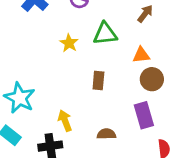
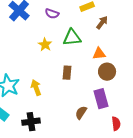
yellow arrow: (65, 121) -> (36, 88), moved
brown semicircle: (106, 134) -> (81, 113), moved, turned -56

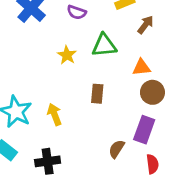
purple rectangle: (101, 99) -> (144, 130), turned 36
red semicircle: (116, 124) -> (152, 164), moved

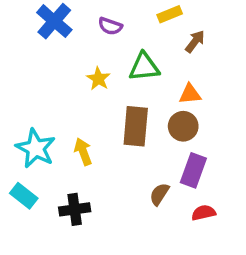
brown circle: (152, 92) -> (183, 126), moved
brown rectangle: (97, 94) -> (136, 126), size x1.6
red semicircle: (152, 164) -> (204, 213), turned -96

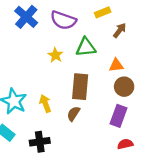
purple semicircle: (110, 26) -> (63, 20), size x1.6
brown circle: (183, 126) -> (124, 87), moved
brown semicircle: (159, 194) -> (73, 114), moved

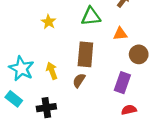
yellow star: (55, 55) -> (49, 22), moved
brown circle: (124, 87) -> (139, 54), moved

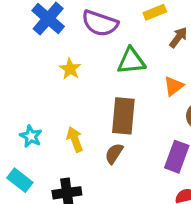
orange triangle: (120, 34) -> (174, 86), turned -32
cyan star: (21, 69) -> (31, 136), size x0.6

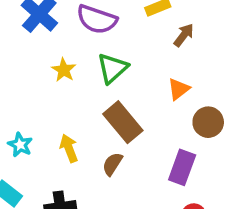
green triangle: (131, 61) -> (112, 68), moved, turned -36
brown rectangle: (123, 116) -> (123, 122), turned -45

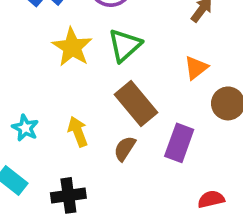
yellow star: (64, 70) -> (72, 47), size x1.5
purple rectangle: (182, 167) -> (179, 143), moved

